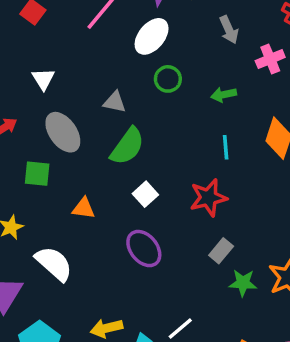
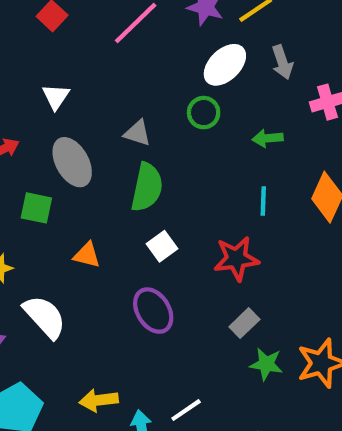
white ellipse: (152, 36) -> (225, 65), moved
green semicircle: (127, 146) -> (147, 187), turned -30

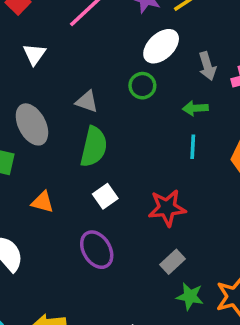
gray arrow: (282, 62) -> (207, 66), moved
white triangle: (56, 97) -> (34, 54), moved
cyan line: (263, 201) -> (193, 147), moved

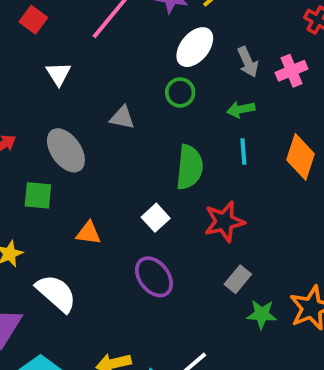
green semicircle: (94, 147) -> (190, 167), moved

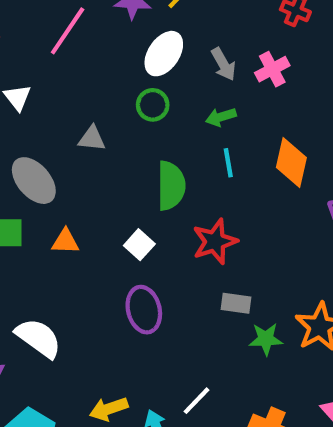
orange triangle: (88, 233) -> (65, 241), moved
purple ellipse: (154, 277) -> (144, 310), turned 30
gray rectangle: (238, 279) -> (236, 303), turned 64

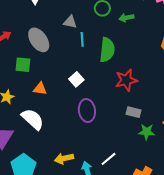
green arrow: (221, 117) -> (126, 18), moved
cyan line: (228, 163) -> (82, 39), moved
orange triangle: (65, 241) -> (40, 89), moved
white square: (139, 245) -> (76, 79), moved

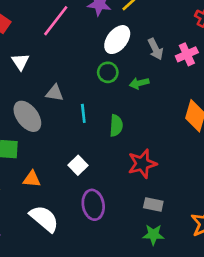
gray triangle: (70, 22) -> (55, 93), moved
green semicircle: (107, 50) -> (116, 126), size x0.7
white semicircle: (33, 119) -> (44, 219), moved
green star: (147, 132) -> (153, 235), moved

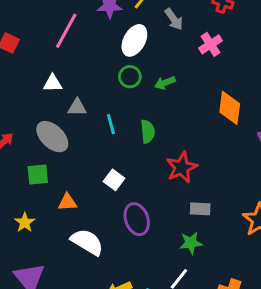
gray arrow: (155, 49) -> (174, 19), moved
white triangle: (20, 62) -> (53, 83), moved, turned -48
green star: (153, 235) -> (191, 243), moved

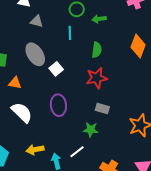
cyan line: (111, 124) -> (70, 33), moved
green semicircle: (148, 131) -> (97, 50), moved
gray ellipse: (52, 137) -> (35, 54), moved
white square: (114, 180) -> (56, 69), moved

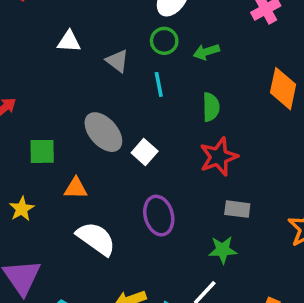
gray triangle: (37, 21) -> (117, 61), moved, turned 32

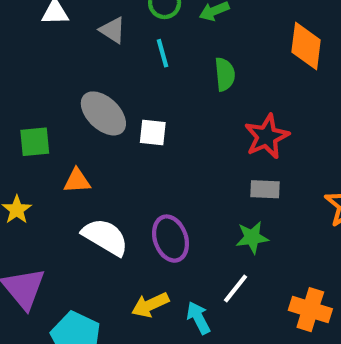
white square: (145, 152) -> (153, 132), turned -30
red star: (219, 157) -> (267, 136), moved
purple ellipse: (159, 216) -> (170, 239), moved

